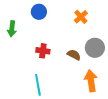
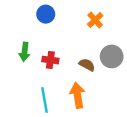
green arrow: (12, 29) -> (25, 52), moved
orange arrow: (91, 81) -> (78, 95), moved

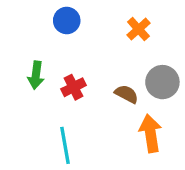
red cross: (50, 60) -> (74, 87), turned -35
orange arrow: (78, 95) -> (150, 133), moved

